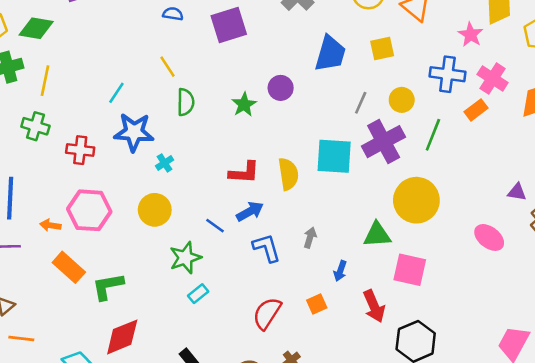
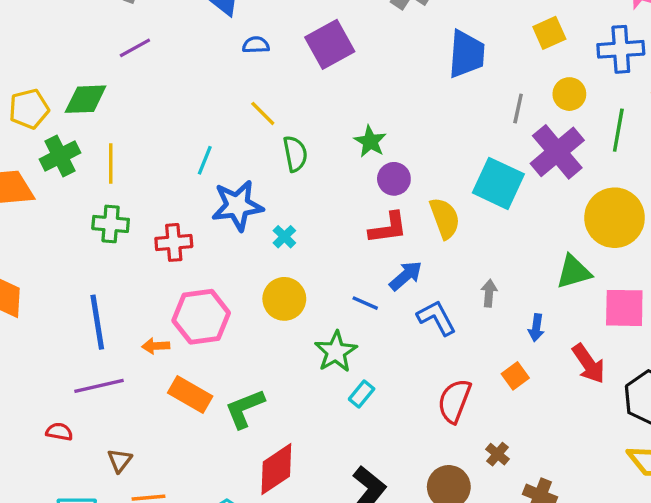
yellow square: (382, 49) -> (549, 33), moved
purple circle: (281, 88) -> (394, 179), moved
cyan square: (334, 156) -> (498, 183), turned 33

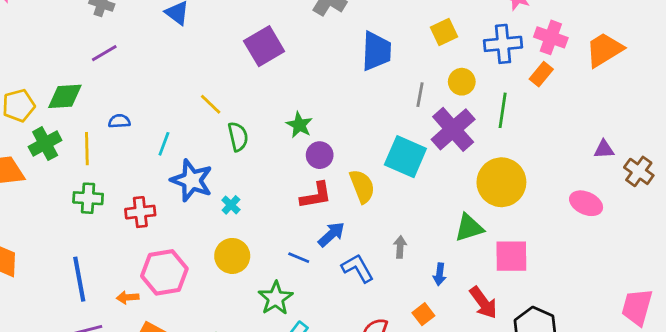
blue semicircle: (256, 45) -> (119, 121), moved
blue star: (237, 206) -> (192, 180), turned 30

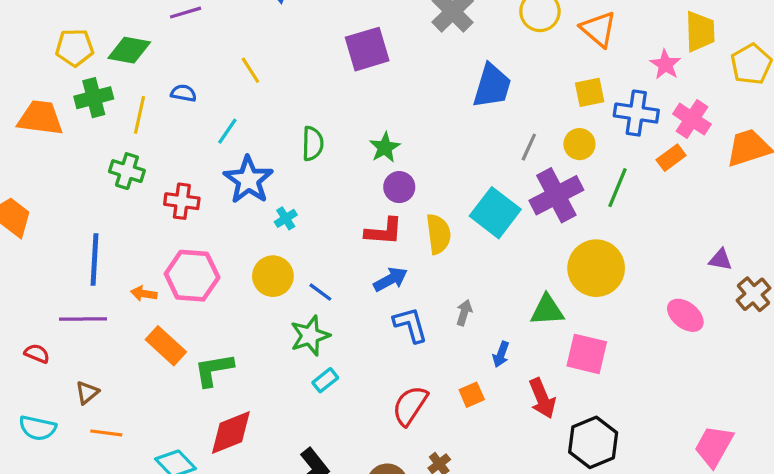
yellow square: (444, 32) -> (590, 92), moved
yellow line: (211, 104) -> (250, 70), moved
blue line: (299, 258) -> (320, 292), moved

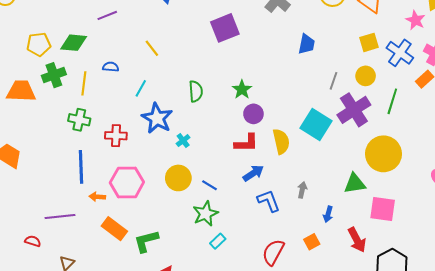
blue trapezoid: (492, 86) -> (307, 44), size x0.7
blue cross: (636, 113) -> (400, 53), turned 32
blue line: (95, 260) -> (81, 167), moved

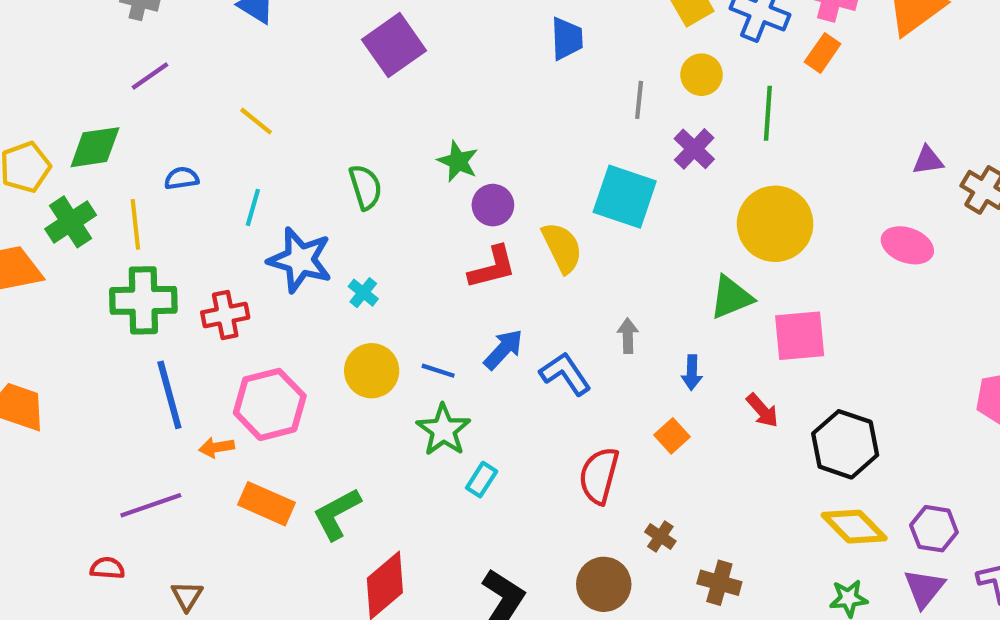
purple cross: (354, 110) -> (694, 149), size x0.6
green cross: (79, 120) -> (143, 300), size x1.4
blue arrow: (253, 173) -> (503, 349), moved
red arrow: (357, 240) -> (762, 410), size x0.7

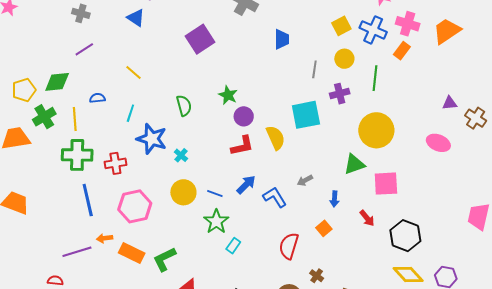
purple cross: (694, 149) -> (340, 94), turned 30
cyan square: (625, 197) -> (306, 115), turned -32
gray arrow: (628, 336) -> (305, 180), turned -119
orange arrow: (217, 447) -> (105, 238), moved

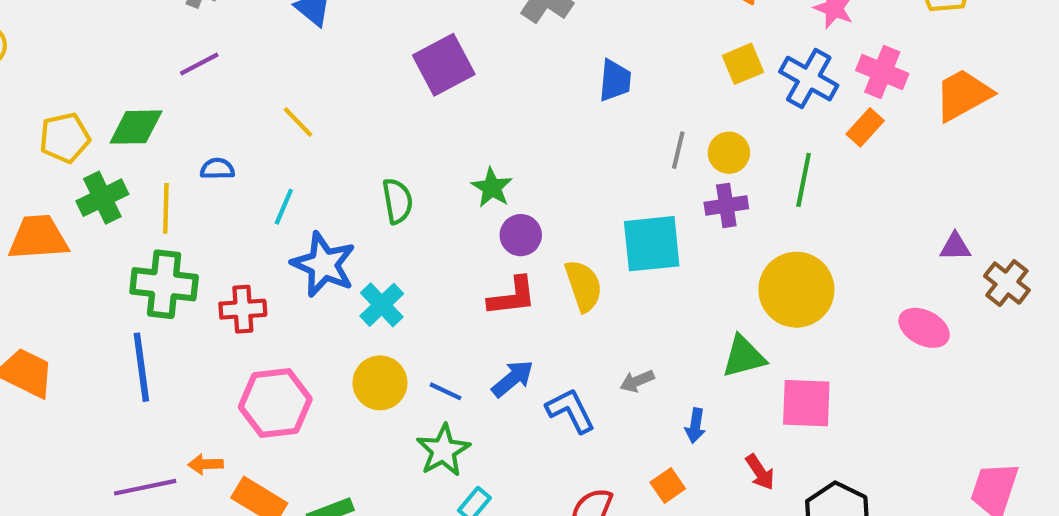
yellow circle: (344, 59) -> (729, 153), moved
cyan cross: (181, 155) -> (382, 305), size x1.5
blue line: (88, 200) -> (141, 367), moved

